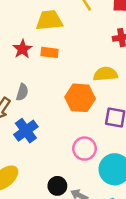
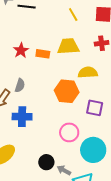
yellow trapezoid: (49, 20) -> (68, 46), moved
blue cross: (26, 131) -> (22, 117), turned 36

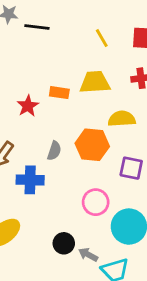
red star: (21, 50) -> (28, 106), moved
gray semicircle: (20, 85) -> (54, 151), moved

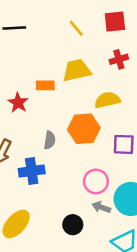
gray arrow: (88, 255) -> (101, 207), moved

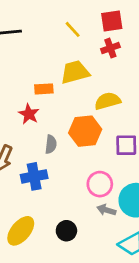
red cross: (119, 59) -> (110, 48), moved
red star: (18, 103) -> (29, 114), moved
black circle: (73, 225) -> (66, 231), moved

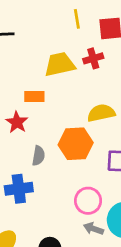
yellow line: (73, 29) -> (77, 19), moved, turned 30
red cross: (110, 48) -> (93, 58), moved
yellow trapezoid: (75, 72) -> (60, 64), moved

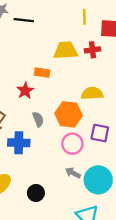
gray semicircle: (38, 156) -> (38, 119), turned -40
pink circle: (88, 201) -> (72, 144), moved
gray arrow: (93, 229) -> (73, 173), moved

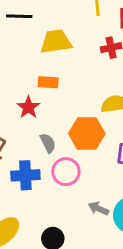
yellow trapezoid: (66, 50) -> (56, 42), moved
pink circle: (72, 144) -> (66, 172), moved

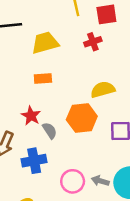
red star: (28, 107) -> (31, 116), moved
pink circle: (66, 172) -> (73, 181), moved

